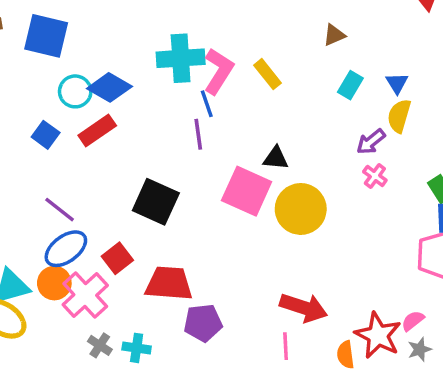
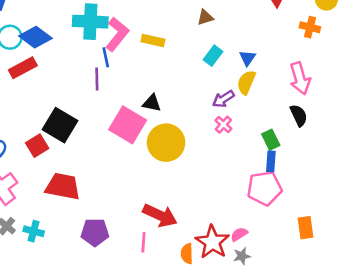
yellow rectangle: (267, 74) -> (153, 41), turned -45
red square: (117, 258) -> (37, 146), moved
purple pentagon: (203, 323) -> (95, 232), moved

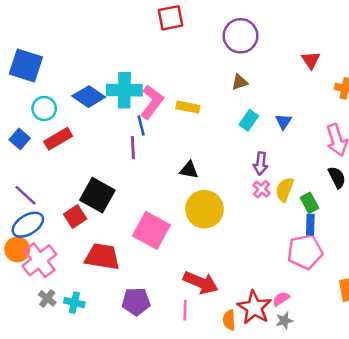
blue diamond: (35, 37) -> (89, 97), moved
yellow semicircle: (246, 82) -> (285, 190), moved
purple arrow: (223, 99) -> (261, 163), turned -50
pink square: (128, 125) -> (151, 230), moved

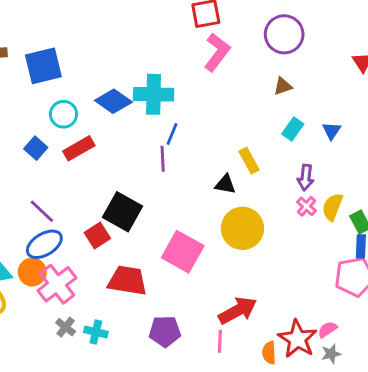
blue square: (26, 66) -> (43, 66), turned -32
pink L-shape: (152, 102) -> (217, 52), moved
yellow rectangle: (188, 107) -> (249, 161), moved, turned 50
blue line: (141, 125) -> (172, 134), turned 36
red arrow: (201, 283) -> (238, 310), turned -52

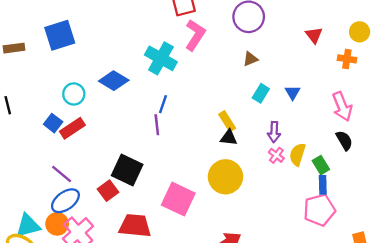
blue square: (43, 66) -> (60, 35), moved
cyan cross: (154, 94) -> (161, 58), moved, turned 32
red rectangle: (79, 148) -> (72, 128), moved
black triangle: (225, 184) -> (229, 138), moved

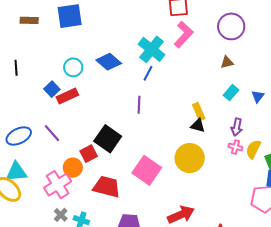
blue line: (163, 104) -> (148, 73), moved
pink cross: (276, 155) -> (235, 147), turned -32
blue ellipse: (65, 201) -> (19, 136), moved
orange circle: (57, 224) -> (73, 168), moved

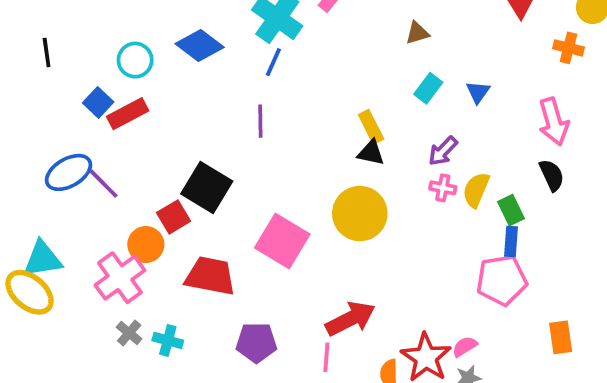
black line: (16, 68) -> (47, 53), moved
purple arrow: (237, 127) -> (443, 151), turned 36
blue ellipse: (19, 136) -> (69, 172), moved

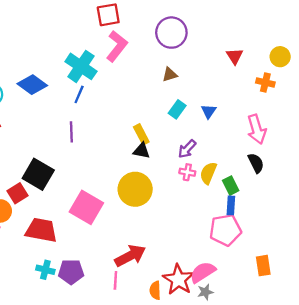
cyan cross: (168, 340) -> (45, 270), moved
pink semicircle: (465, 347) -> (203, 272), size x1.6

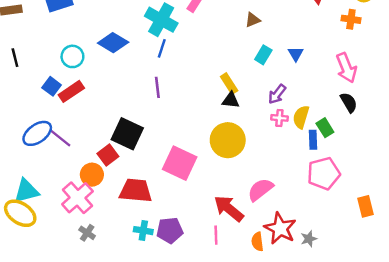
blue rectangle: (231, 205) -> (313, 140), moved
red arrow: (130, 256) -> (229, 209), turned -108
pink semicircle: (203, 272) -> (260, 190), moved

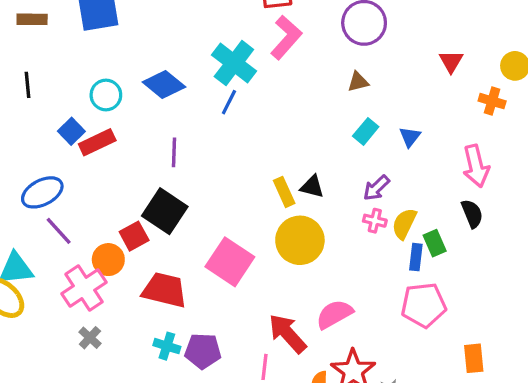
yellow rectangle: (229, 84) -> (284, 192), moved
purple line: (157, 87) -> (174, 152), moved
purple line: (61, 138) -> (59, 231), moved

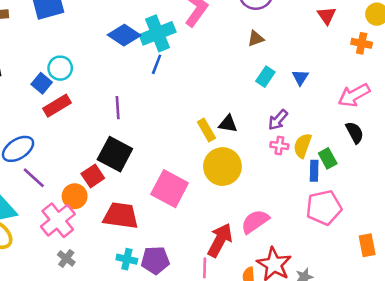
cyan cross: (234, 63) -> (158, 33), turned 36
blue diamond: (164, 84) -> (124, 35), moved
blue square: (71, 131) -> (42, 83), moved
pink arrow: (476, 166) -> (354, 95), turned 80
red arrow: (287, 333) -> (220, 240), turned 76

